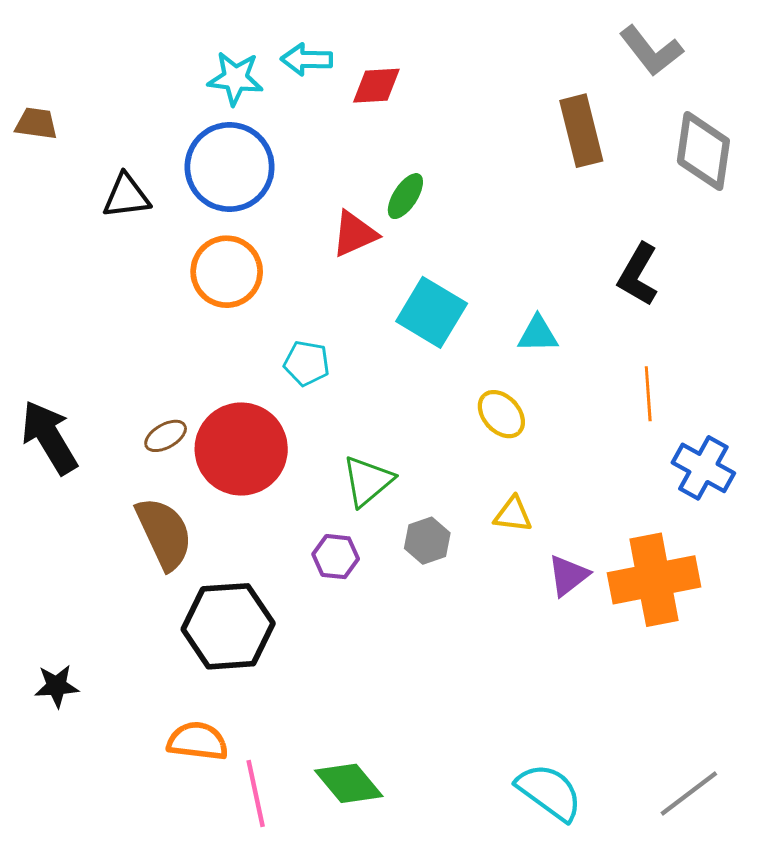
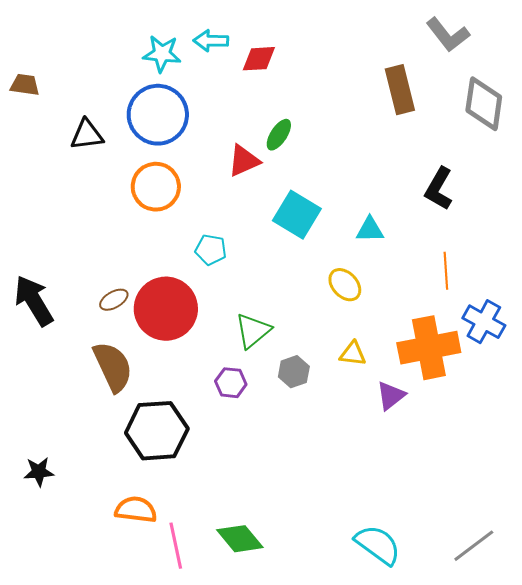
orange cross: (654, 580) -> (429, 348), moved

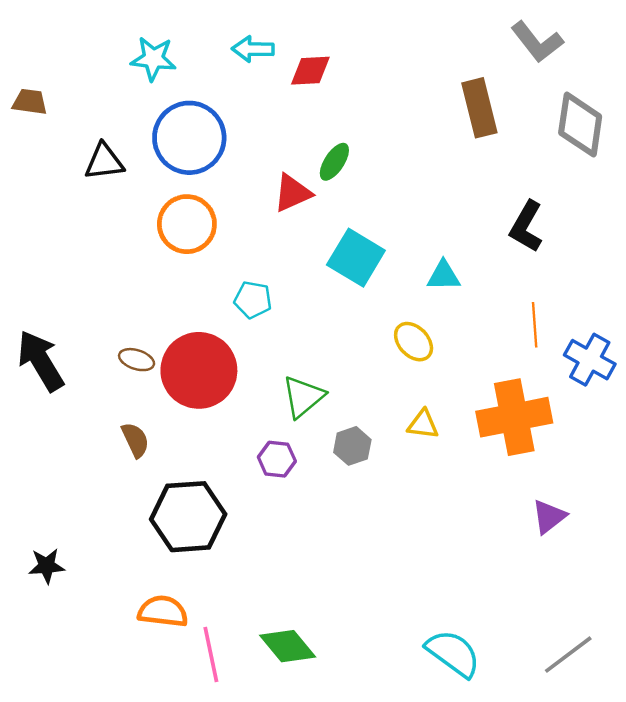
cyan star: (162, 54) -> (153, 59), moved
brown ellipse: (114, 300) -> (137, 360), turned 48
blue cross: (484, 322) -> (590, 360), moved
brown semicircle: (113, 367) -> (135, 440), size x0.6
purple triangle: (391, 396) -> (549, 517), moved

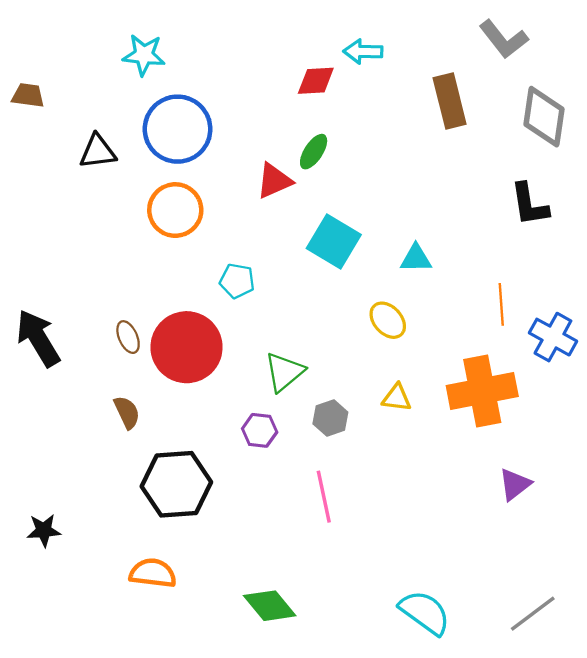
cyan arrow: (253, 49) -> (363, 52), moved
red diamond: (310, 71) -> (316, 81), moved
black L-shape: (526, 227) -> (529, 204), moved, turned -39
brown ellipse: (137, 360) -> (128, 337), turned 48
pink line: (211, 655) -> (324, 497), moved

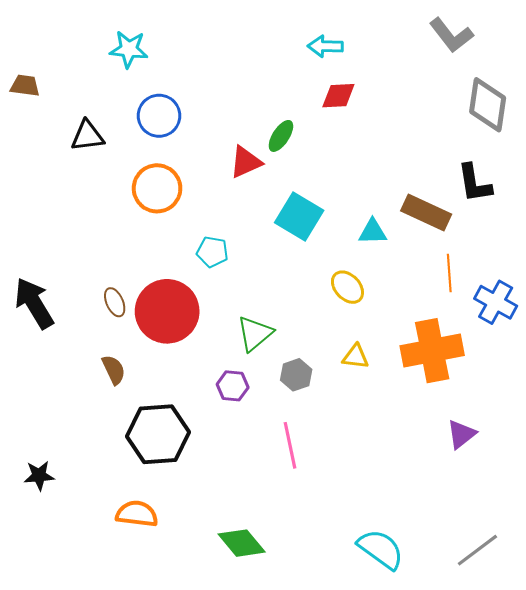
red diamond: (316, 81) -> (338, 96), moved
brown rectangle: (450, 101) -> (426, 213), moved, turned -51
blue circle: (178, 129) -> (159, 116), size x0.7

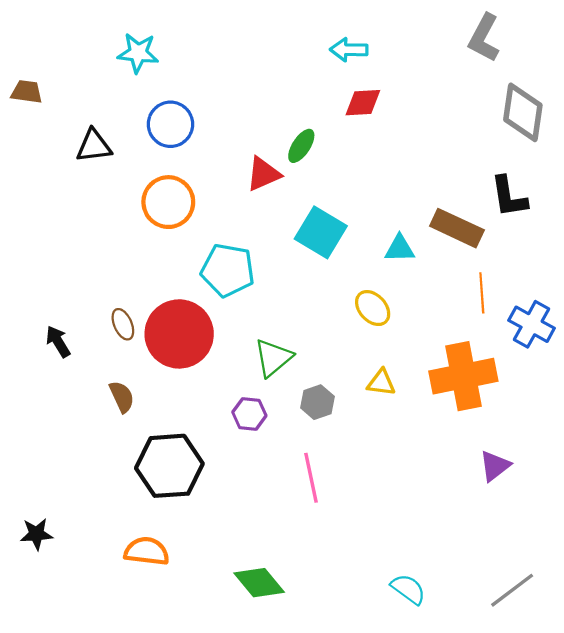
gray L-shape: (451, 35) -> (484, 38), turned 66
cyan pentagon: (212, 252) -> (228, 270), size x1.6
black arrow: (34, 303) -> (58, 342), moved, size x0.6
black star: (39, 476) -> (36, 534), moved
cyan semicircle: (381, 549) -> (408, 589), size x0.7

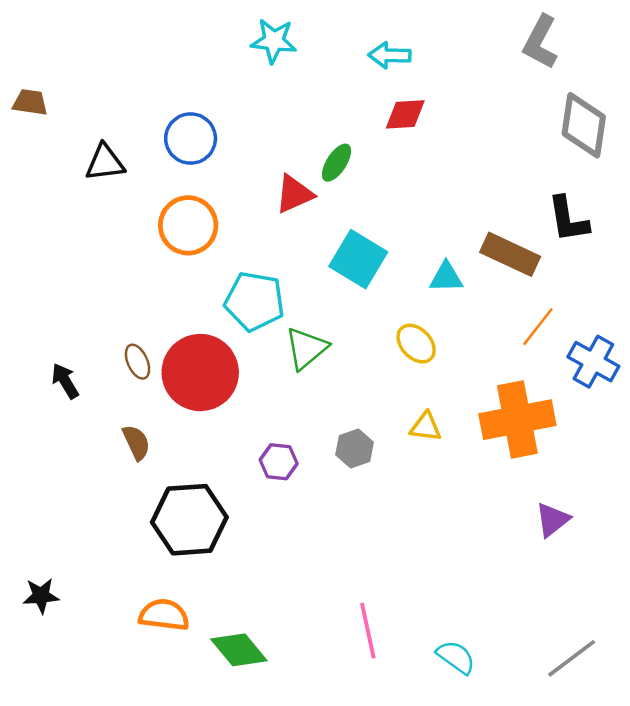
cyan star: (138, 53) -> (274, 41), moved
orange line: (482, 293) -> (538, 327), turned 42
green triangle: (273, 358) -> (306, 348), moved
pink line: (311, 478) -> (368, 631), moved
green diamond: (259, 583) -> (239, 650), moved

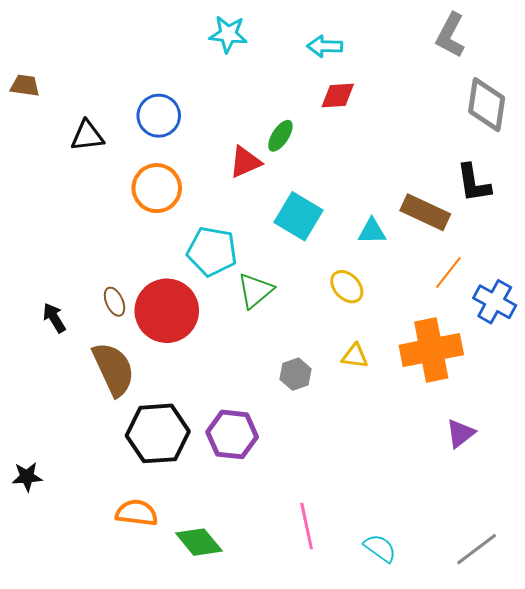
brown semicircle: (136, 442) -> (113, 369), size x1.8
purple hexagon: (279, 462) -> (232, 434), moved, size x1.6
black star: (41, 596) -> (27, 477), moved

